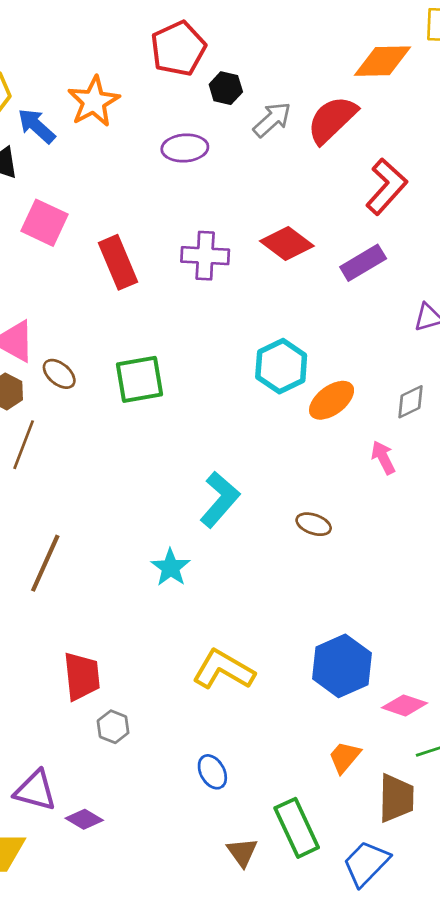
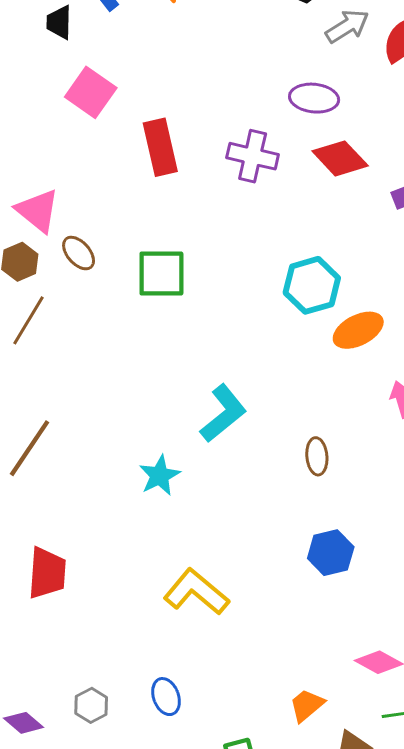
purple ellipse: (185, 148) -> (314, 98), moved
brown ellipse: (314, 524) -> (317, 456), turned 56
blue hexagon: (342, 666) -> (331, 553), moved, size x0.7
gray hexagon: (113, 727) -> (91, 705), moved

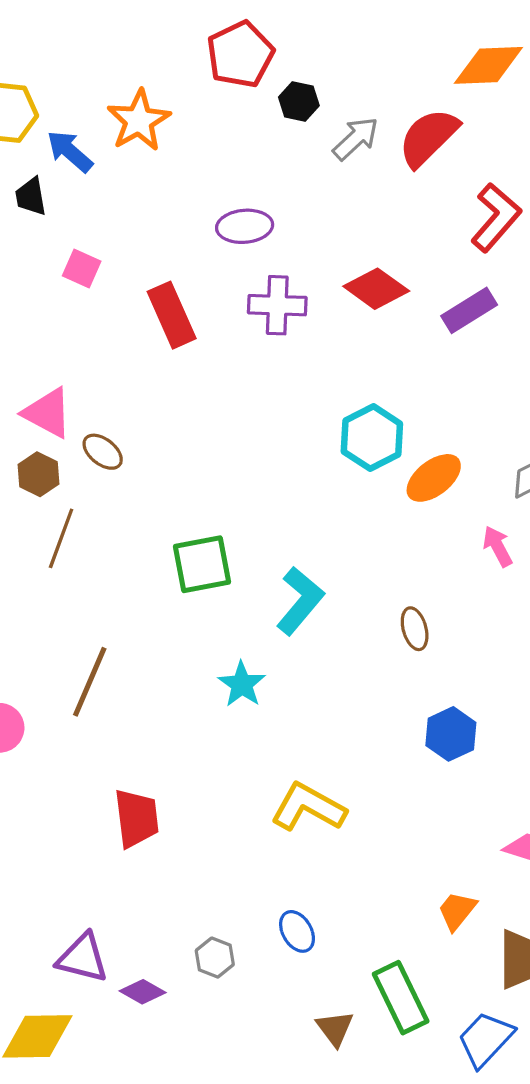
pink square: (91, 92) -> (82, 269), size x0.7
purple ellipse: (314, 98) -> (245, 226), moved
green square: (161, 274) -> (202, 564), moved

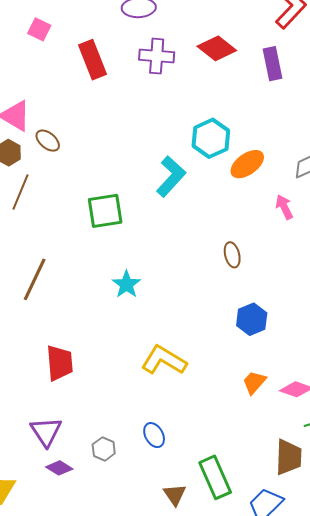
purple rectangle: (469, 310) -> (273, 64), turned -72
cyan L-shape: (300, 601) -> (171, 176), moved
orange trapezoid: (457, 911) -> (254, 382), moved
purple triangle: (82, 958) -> (46, 432), moved, turned 40

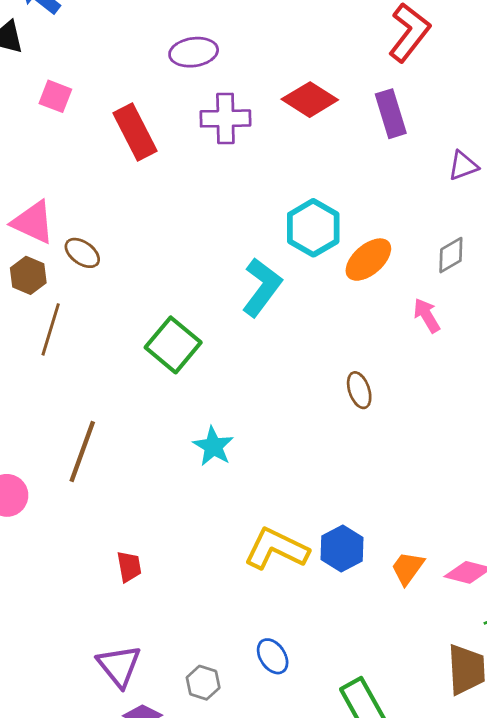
green square: (105, 211) -> (173, 345), turned -36
blue hexagon: (252, 319) -> (342, 548), moved
red trapezoid: (60, 363) -> (129, 567), size x0.6

